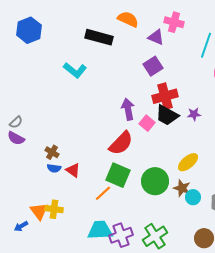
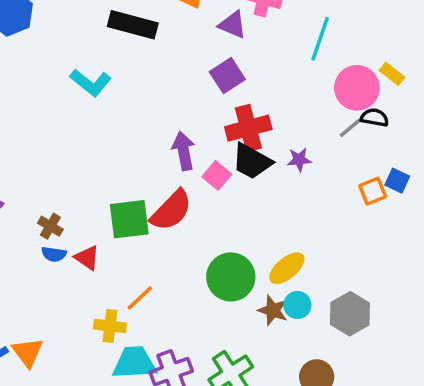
yellow ellipse: (188, 162) -> (287, 268), moved
green square: (118, 175) -> (129, 219), moved, turned -30
brown star: (182, 188) -> (273, 310), moved
yellow cross: (54, 209) -> (110, 326), moved
orange triangle: (39, 211) -> (28, 352), moved

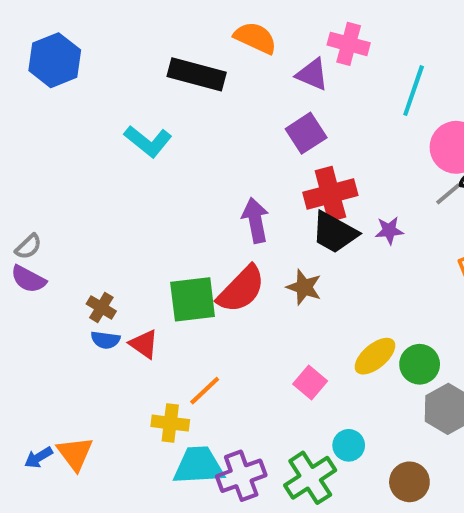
pink square: (217, 175) -> (310, 382), moved
green circle: (231, 277) -> (420, 364), moved, size x0.7
cyan circle: (297, 305) -> (349, 445), moved
brown star: (273, 310) -> (304, 287), moved

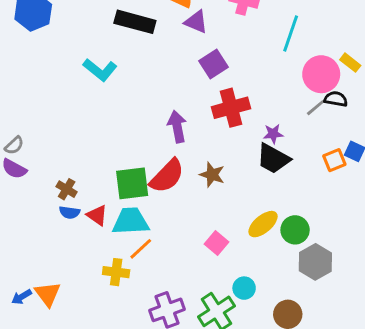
purple triangle: (312, 74) -> (196, 22), moved
black trapezoid: (334, 232) -> (273, 159), moved
cyan trapezoid: (199, 466) -> (131, 221), moved

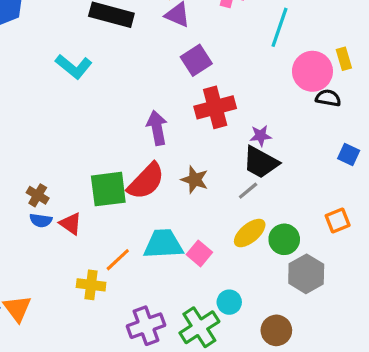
yellow rectangle: (350, 63) -> (344, 59), turned 36
gray line: (315, 108) -> (248, 191), moved
orange square: (334, 160) -> (338, 220), moved
cyan trapezoid: (131, 221) -> (163, 244), moved

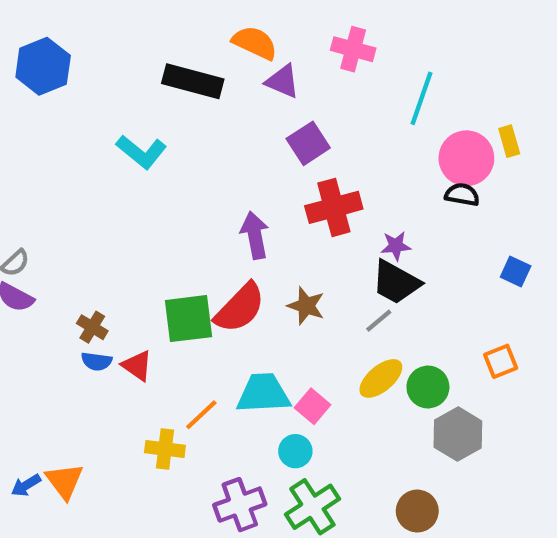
black semicircle: (328, 98) -> (462, 195), moved
cyan circle: (229, 302) -> (295, 451), moved

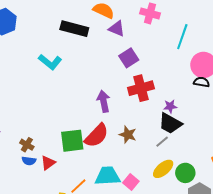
red triangle: (137, 366) -> (48, 163), turned 49

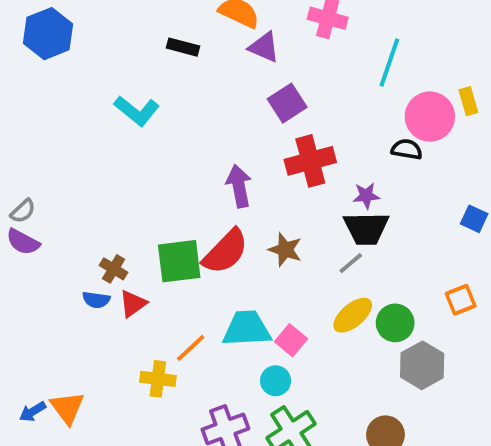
black rectangle: (74, 29) -> (183, 47), size x0.6
black semicircle: (201, 82) -> (407, 149), moved
black trapezoid: (170, 123) -> (366, 228), turned -30
brown cross: (27, 145) -> (114, 269), moved

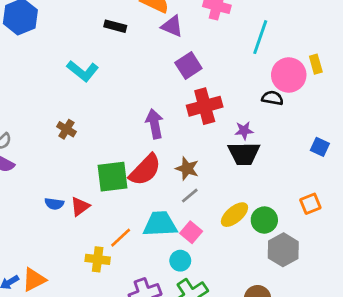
gray line: (351, 263) -> (190, 196), moved
brown cross: (114, 269) -> (66, 129), moved
orange triangle: (67, 408) -> (34, 280), turned 40

